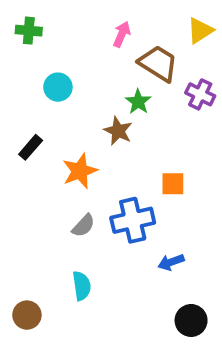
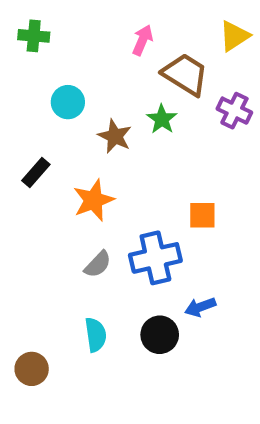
brown star: (118, 131) -> (115, 136), moved
black circle: (191, 320) -> (160, 335), moved

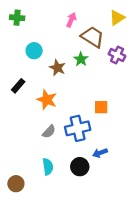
orange star: (93, 200) -> (47, 100), turned -30

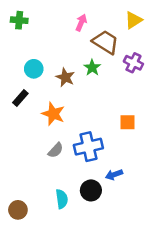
cyan circle: (34, 51) -> (34, 69), moved
orange square: (101, 107) -> (127, 122), moved
cyan semicircle: (48, 167) -> (62, 199), moved

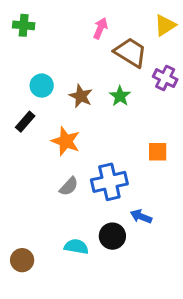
green star: (92, 68) -> (120, 96), moved
blue arrow: (114, 175) -> (141, 216), turned 42
cyan semicircle: (62, 199) -> (76, 247), turned -72

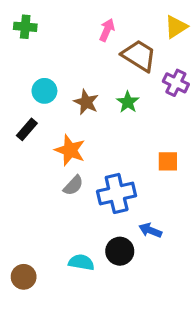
gray semicircle: (69, 186) -> (73, 185), moved

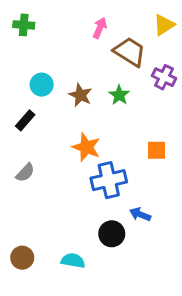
orange star: (70, 150) -> (86, 147), moved
gray semicircle: (73, 185) -> (25, 173), moved
cyan semicircle: (81, 262) -> (73, 261), moved

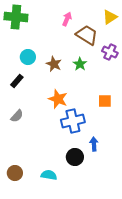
green cross: (24, 25) -> (16, 17), size x1.6
blue arrow: (140, 214) -> (94, 144), turned 64

